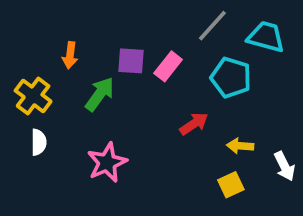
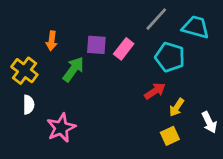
red arrow: (194, 124) -> (155, 91), moved
yellow arrow: (240, 146) -> (177, 107), turned -60
pink star: (107, 163) -> (61, 128), moved

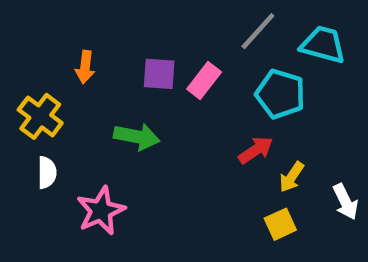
green arrow: (73, 69) -> (137, 137), moved, turned 65

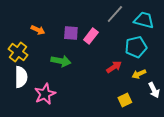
orange arrow: (85, 67) -> (38, 30), turned -72
cyan pentagon: (280, 94) -> (136, 47), moved, turned -30
white semicircle: (47, 173) -> (21, 77), size x1.5
yellow arrow: (292, 177) -> (139, 74), moved, turned 32

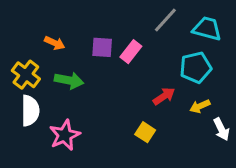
green arrow: (61, 61) -> (69, 80), moved
yellow square: (125, 100) -> (145, 132), moved, turned -32

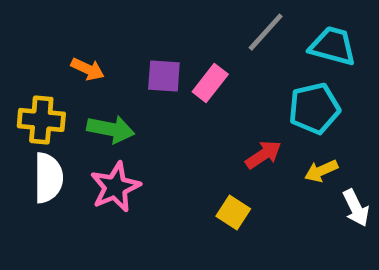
yellow cross: (26, 75) -> (41, 120), turned -32
pink star: (65, 135) -> (115, 187), moved

